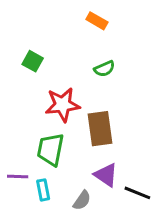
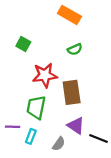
orange rectangle: (97, 21) -> (69, 15), size x1.5
cyan rectangle: (43, 190) -> (31, 136), turned 32

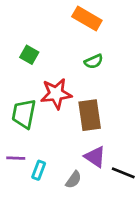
green trapezoid: (36, 107) -> (24, 114), moved

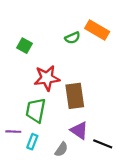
orange rectangle: (87, 18) -> (97, 30), moved
green semicircle: (94, 61) -> (73, 38), moved
green trapezoid: (24, 114) -> (36, 110), moved

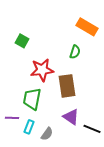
green semicircle: (73, 38) -> (75, 52), moved, turned -48
gray semicircle: (61, 149) -> (47, 134), moved

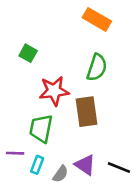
orange rectangle: (87, 27) -> (97, 19), moved
green semicircle: (75, 52) -> (97, 67), size x1.5
purple triangle: (71, 117) -> (85, 165), moved

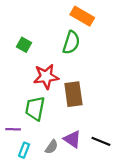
green semicircle: (97, 67) -> (71, 43), moved
cyan rectangle: (37, 165) -> (24, 150), moved

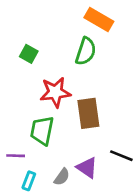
black line: (101, 141) -> (121, 156), moved

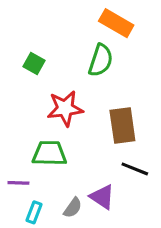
brown rectangle: (88, 113) -> (122, 125), moved
green trapezoid: (42, 131) -> (49, 153), turned 80
black line: (121, 156) -> (135, 169), moved

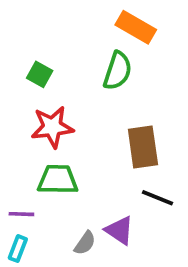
red star: (65, 108) -> (52, 127), moved
cyan rectangle: (34, 212) -> (18, 249), moved

